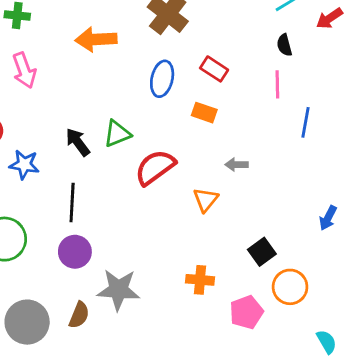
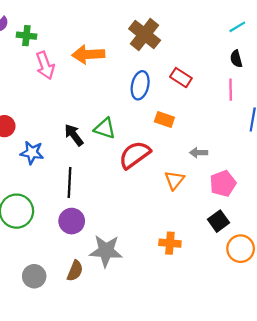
pink arrow: (24, 70) -> (45, 65), moved
orange rectangle: (204, 113) -> (164, 119), moved
green triangle: (117, 134) -> (105, 128), turned 40
pink pentagon: (246, 312) -> (223, 184), moved
gray circle: (27, 322) -> (34, 276), size x0.7

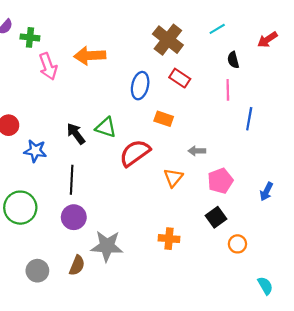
cyan line: (237, 27) -> (217, 29), moved
brown cross: (145, 35) -> (168, 40), moved
orange circle: (241, 249) -> (237, 244), size x0.7

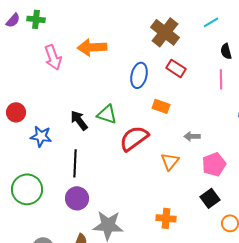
green cross: (30, 37) -> (36, 19), moved

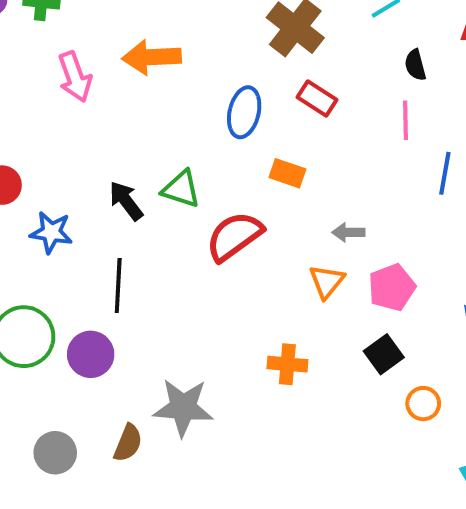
orange triangle: (170, 161) -> (327, 282), moved
purple circle: (77, 198) -> (91, 354), moved
orange cross: (166, 218) -> (287, 364), moved

